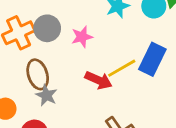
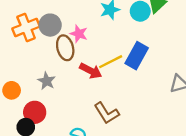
pink star: (82, 37) -> (79, 34), turned 30
brown ellipse: (38, 74) -> (65, 48), moved

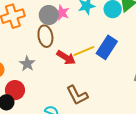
gray circle: (50, 25) -> (49, 15), moved
pink star: (79, 34) -> (62, 13), moved

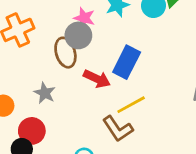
gray circle: (49, 15) -> (78, 35), moved
blue rectangle: (107, 47) -> (127, 62), moved
yellow line: (84, 51) -> (131, 105), moved

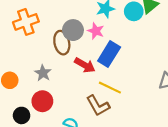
pink star: (84, 18) -> (96, 31), moved
yellow line: (131, 105) -> (110, 88), turned 50
red circle: (32, 131) -> (42, 101), moved

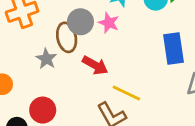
blue rectangle: (109, 54) -> (173, 48), moved, turned -40
gray star: (43, 73) -> (46, 59), moved

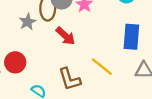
yellow line: (126, 93) -> (102, 67), moved

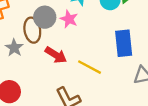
yellow line: (102, 67) -> (89, 67), moved

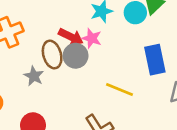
gray circle: (45, 17) -> (76, 56), moved
red arrow: (56, 55) -> (71, 37), moved

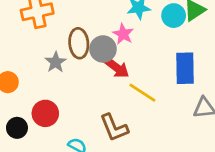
red arrow: (71, 37) -> (117, 68), moved

